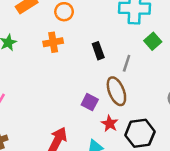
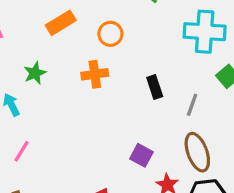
brown ellipse: (116, 91) -> (197, 152), moved

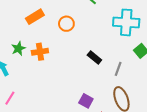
orange cross: (95, 74) -> (40, 52), moved
black rectangle: (155, 87) -> (94, 58), turned -32

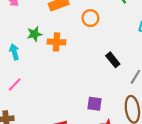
purple square: (86, 101) -> (95, 104), turned -32

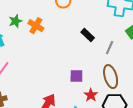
orange cross: (56, 42) -> (36, 26), turned 35

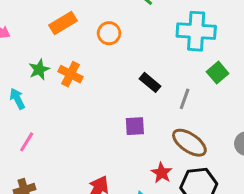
purple square: (76, 76) -> (135, 126), moved
brown ellipse: (111, 77) -> (189, 143), turned -35

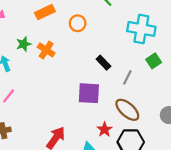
purple square: (135, 126) -> (89, 93), size x1.5

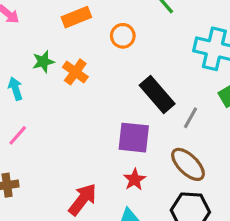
black rectangle: (103, 63) -> (157, 94), size x1.6
red star: (105, 129) -> (135, 180), moved

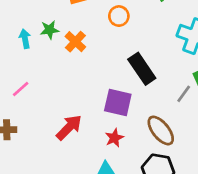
cyan arrow: (15, 89) -> (25, 39), moved
gray line: (191, 118) -> (184, 94), moved
red arrow: (83, 199) -> (69, 127), moved

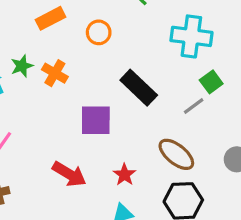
gray line: (184, 94) -> (194, 106), turned 30
purple square: (118, 103) -> (96, 120), moved
red arrow: (69, 127) -> (69, 174), turned 88

